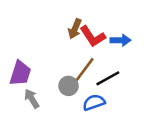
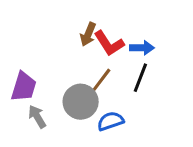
black line: (108, 78) -> (140, 78), moved, turned -40
gray circle: (68, 86) -> (81, 102), size x1.5

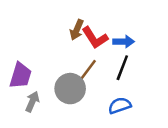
gray arrow: (37, 117) -> (32, 102), turned 54
blue semicircle: (111, 121) -> (120, 106), moved

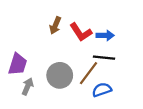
brown arrow: (77, 30) -> (55, 25), moved
black line: (122, 68) -> (104, 58), turned 75
brown line: (86, 73) -> (89, 73), moved

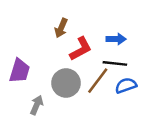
red L-shape: (81, 32) -> (81, 49), moved, turned -85
gray arrow: (28, 86) -> (37, 105), moved
blue semicircle: (102, 90) -> (126, 85), moved

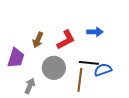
brown arrow: (61, 28) -> (38, 40), moved
black line: (115, 63) -> (89, 63), moved
brown line: (98, 81) -> (80, 80), moved, turned -30

